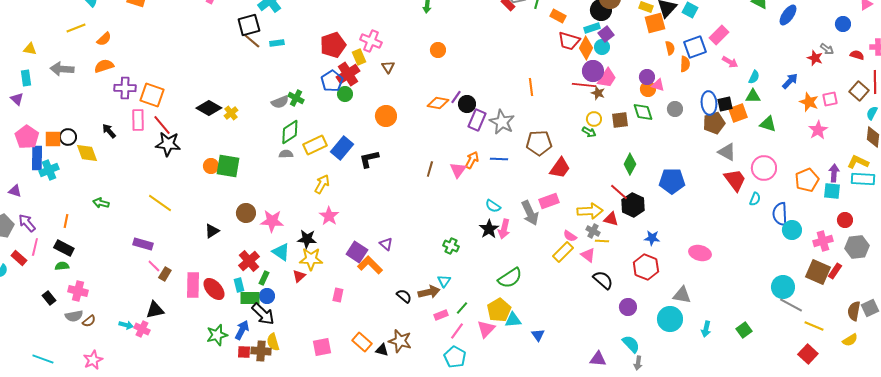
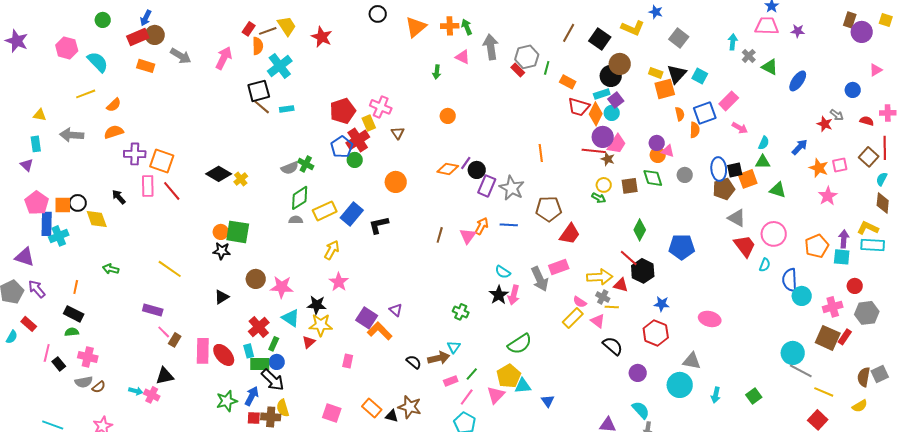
black star: (168, 144) -> (222, 251), moved, size x0.7
purple triangle: (15, 191) -> (25, 257), size x1.5
pink line: (35, 247) -> (47, 353), moved
pink square: (322, 347) -> (332, 413), turned 30

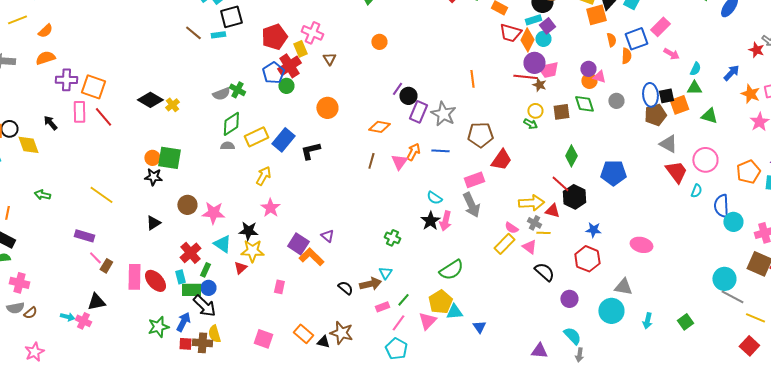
black square: (259, 91) -> (231, 17), moved
pink trapezoid: (617, 144) -> (548, 70), turned 45
orange diamond: (448, 169) -> (379, 127), moved
pink rectangle: (559, 267) -> (474, 180), moved

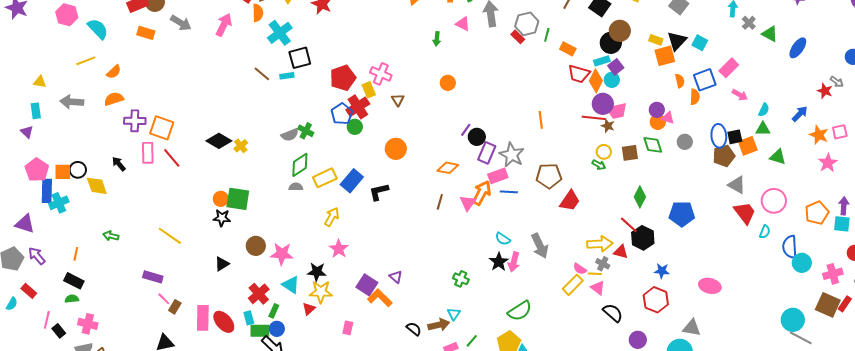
orange arrow: (413, 152) -> (482, 193), size x1.4
pink rectangle: (474, 180) -> (498, 176), moved
yellow line: (543, 233) -> (595, 274), moved

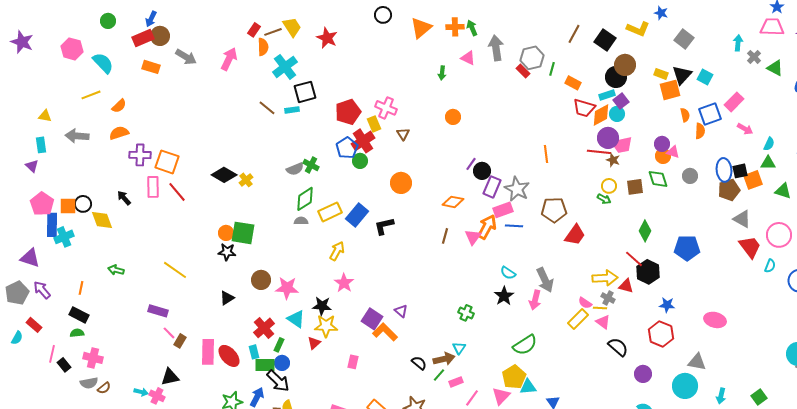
orange diamond: (596, 81) -> (601, 115), turned 35
pink arrow: (514, 262) -> (535, 300), moved
green line: (472, 341) -> (439, 375), moved

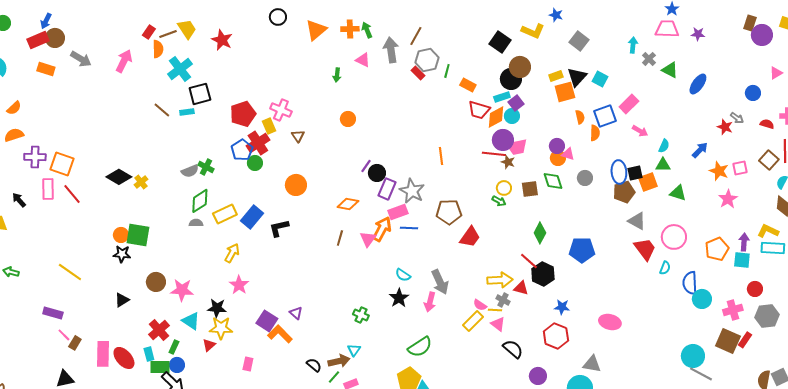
brown line: (574, 34) -> (416, 36), moved
yellow rectangle: (661, 74) -> (556, 76), turned -40

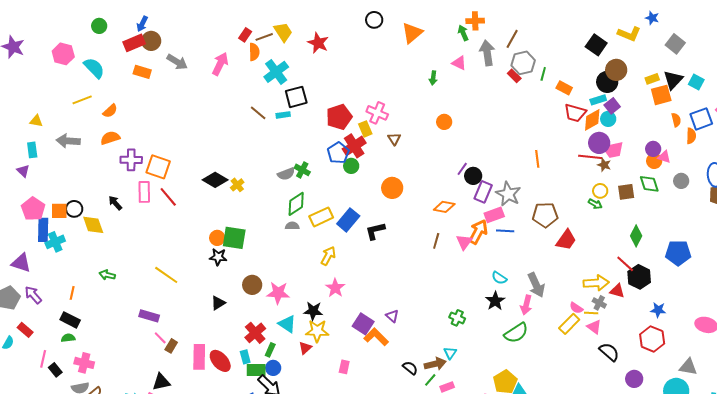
orange cross: (350, 29) -> (475, 21), moved
green semicircle: (420, 347) -> (516, 333), moved

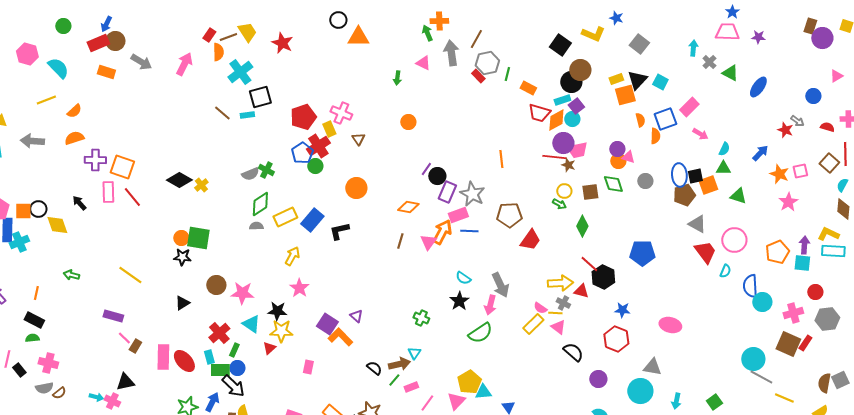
orange triangle: (412, 33) -> (358, 37), moved, turned 40
green diamond: (636, 236) -> (582, 226), moved

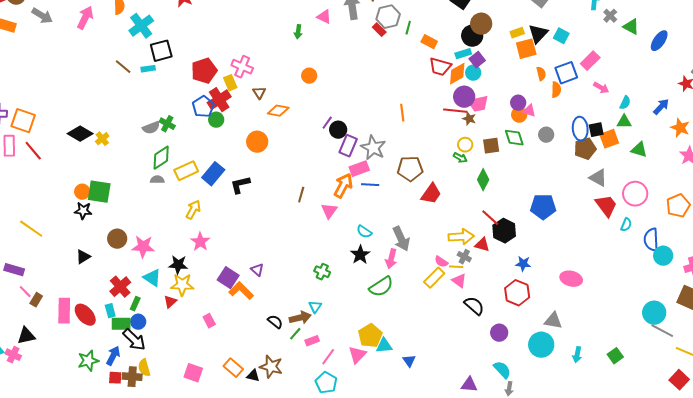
orange diamond: (408, 207) -> (278, 111), moved
pink triangle: (428, 242) -> (329, 211), moved
pink rectangle: (308, 367) -> (209, 321), turned -40

